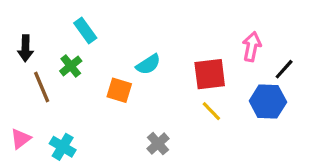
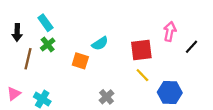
cyan rectangle: (85, 30) -> (45, 23), moved
brown line: (42, 87) -> (28, 59), turned 36
blue hexagon: (268, 102) -> (170, 92), moved

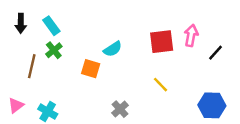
black arrow: (17, 33) -> (21, 23), moved
red square: (141, 50) -> (162, 42), moved
blue hexagon: (170, 92) -> (212, 105), moved

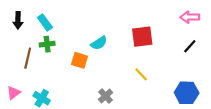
pink arrow: (191, 36) -> (190, 17), moved, turned -102
green cross: (54, 50) -> (47, 44), turned 32

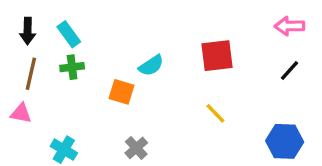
brown line: (28, 58) -> (31, 74), moved
pink triangle: (14, 93) -> (21, 113), moved, turned 48
gray cross: (106, 96) -> (136, 148), moved

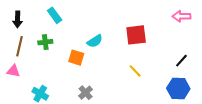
cyan rectangle: (69, 34) -> (55, 15), moved
black line: (289, 70) -> (181, 61), moved

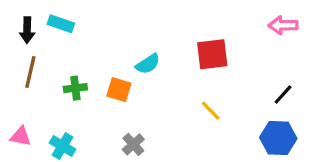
cyan rectangle: (55, 15) -> (61, 24), moved, turned -35
green cross: (45, 42) -> (75, 88), moved
pink triangle: (13, 71) -> (21, 136), moved

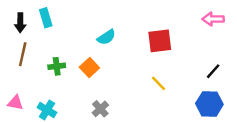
cyan rectangle: (61, 24) -> (46, 18), turned 54
cyan semicircle: (148, 64) -> (106, 37), moved
orange square: (119, 90) -> (89, 68), turned 30

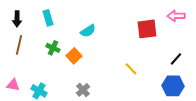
cyan rectangle: (46, 18) -> (48, 18), moved
red square: (160, 41) -> (147, 29), moved
green cross: (57, 66) -> (53, 48), moved, turned 32

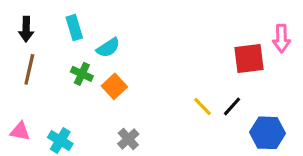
pink arrow: (176, 16) -> (281, 38), moved, turned -90
red square: (147, 29) -> (249, 59), moved
cyan semicircle: (88, 31) -> (108, 48), moved
black line: (176, 59) -> (232, 106), moved

